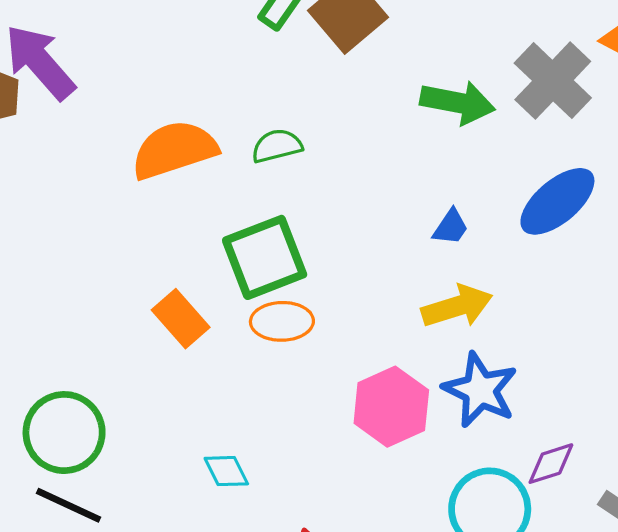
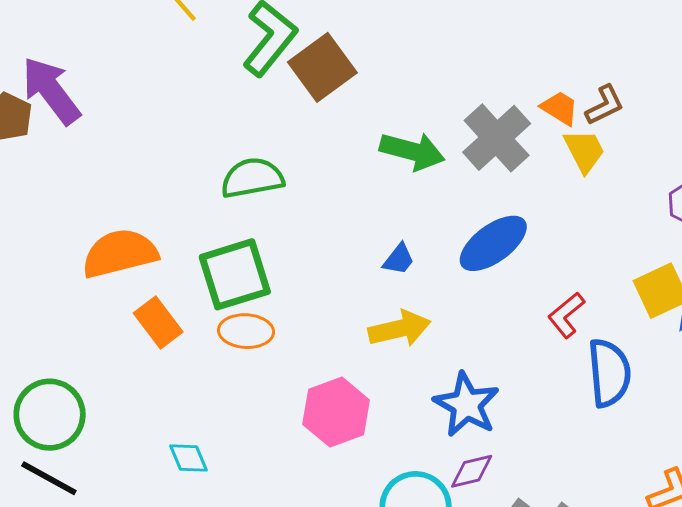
green semicircle: (277, 146) -> (252, 178), size x1.4
orange semicircle: (174, 150) -> (120, 253), moved
blue star: (480, 390) -> (466, 405), moved

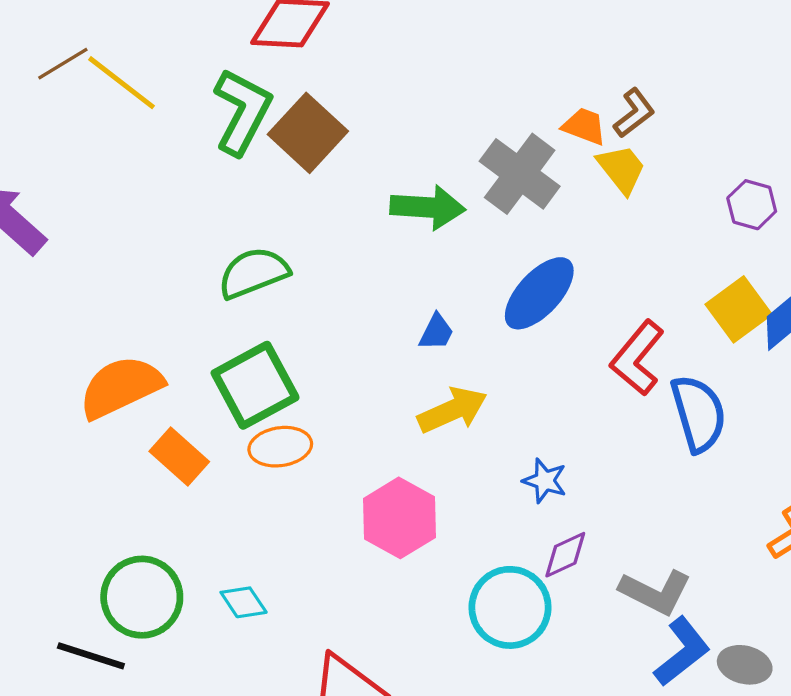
red L-shape: (566, 315) -> (637, 358), size x1.4
blue star: (466, 405) -> (545, 481), size x0.6
green circle: (50, 415) -> (142, 597), moved

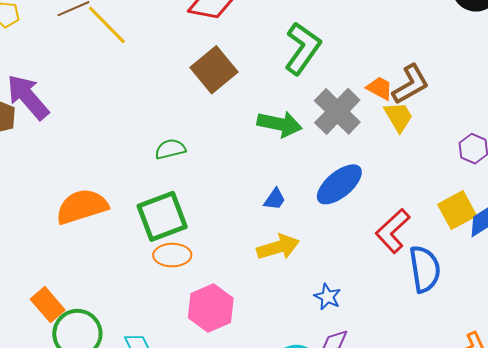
green L-shape: (242, 112) -> (303, 48), moved
brown L-shape: (634, 113) -> (411, 84), size x1.4
green semicircle: (253, 273) -> (170, 149), size x0.7
orange rectangle: (179, 456) -> (48, 305), moved
pink hexagon: (400, 518) -> (211, 308), moved

